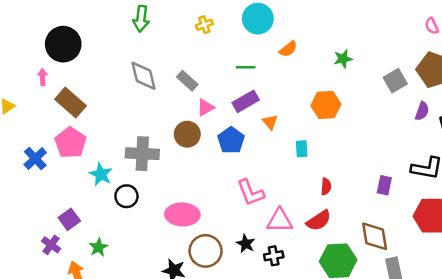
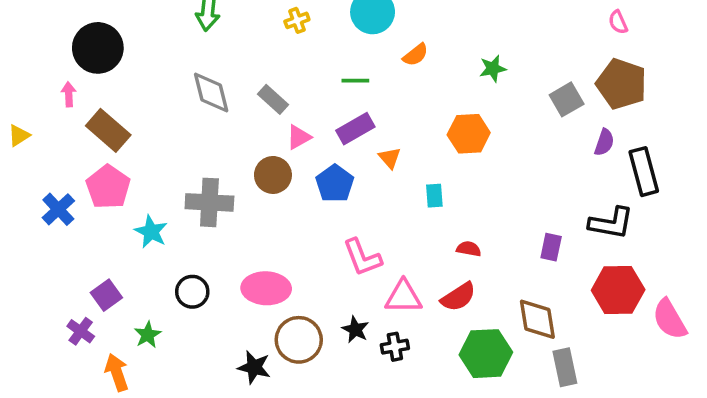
red semicircle: (326, 186) -> (469, 249), turned -84
black circle: (126, 196) -> (192, 292), moved

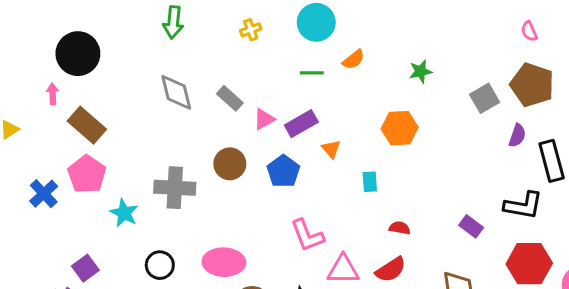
green line: (355, 81) -> (312, 73), moved
pink triangle: (299, 137) -> (264, 119), moved
purple rectangle: (551, 247) -> (471, 226), turned -65

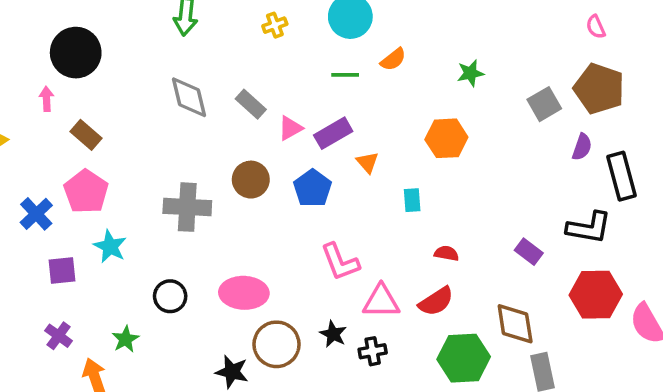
brown rectangle: (87, 125) -> (86, 135), size x0.7
cyan star: (124, 213) -> (110, 246), moved
purple square: (85, 268) -> (62, 271), moved, turned 30

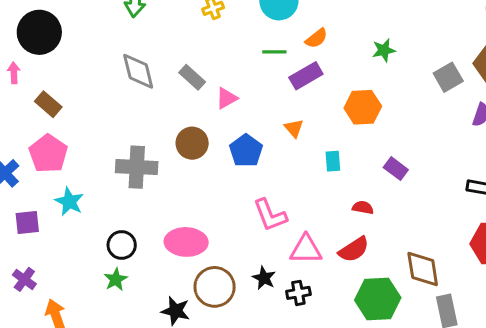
purple rectangle: (333, 133) -> (306, 76), moved
purple rectangle: (529, 252) -> (396, 169), moved
green star: (125, 339) -> (116, 279), moved

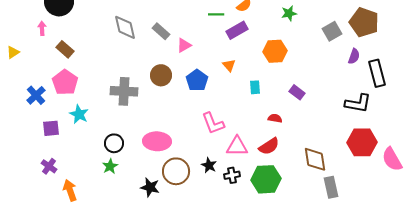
green hexagon: (378, 299) -> (266, 179), moved

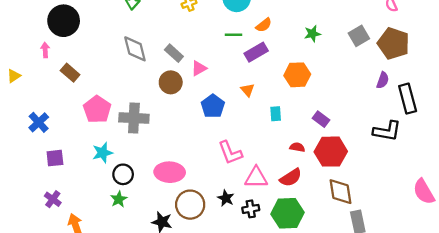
gray square: (332, 31) -> (359, 36), moved
brown circle: (161, 75) -> (171, 82), moved
pink pentagon: (65, 82) -> (97, 109), moved
cyan star: (79, 114) -> (103, 153), moved, turned 30
red hexagon: (362, 142) -> (331, 152), moved

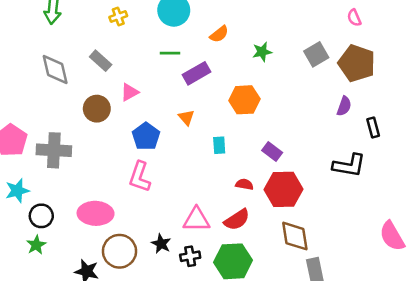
orange semicircle: (264, 25) -> (219, 34), moved
gray rectangle: (174, 53) -> (101, 61), moved
black rectangle: (408, 99) -> (373, 128), size x0.6
pink L-shape: (230, 153) -> (140, 177), moved, turned 40

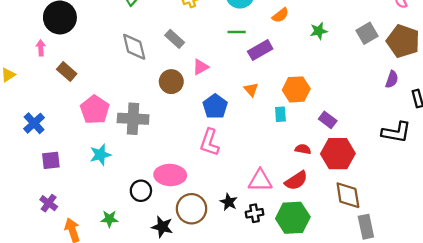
orange hexagon: (244, 100) -> (296, 89), moved
black circle: (41, 216) -> (141, 191), moved
green star: (36, 245) -> (109, 219), moved, turned 30

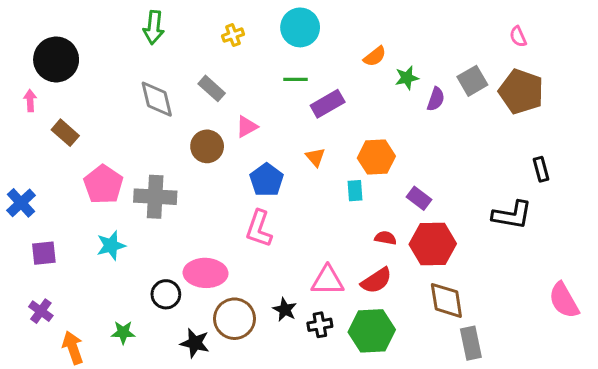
orange semicircle: (280, 15) -> (375, 56), moved
purple semicircle: (392, 79) -> (436, 99), moved

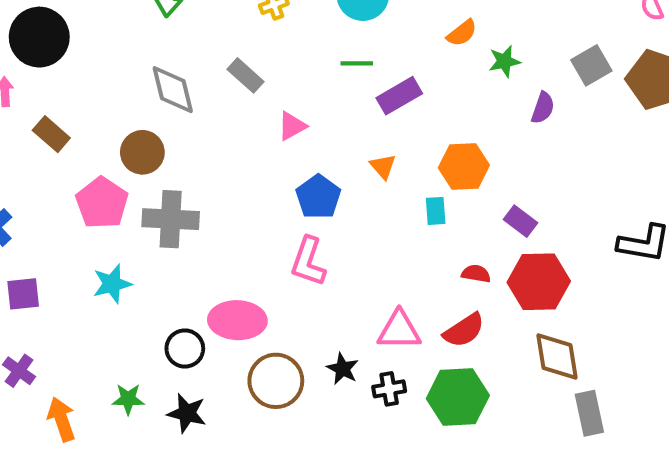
purple semicircle: (436, 99) -> (543, 108), moved
brown circle: (207, 146) -> (142, 152), moved
black star: (195, 343) -> (187, 413), moved

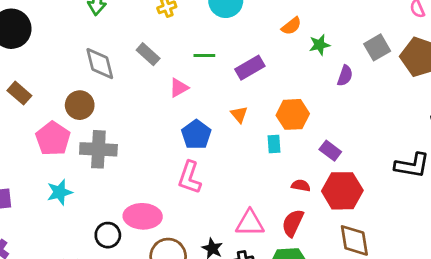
green line: (357, 63) -> (204, 56), moved
red semicircle: (464, 330) -> (293, 223), turned 148

